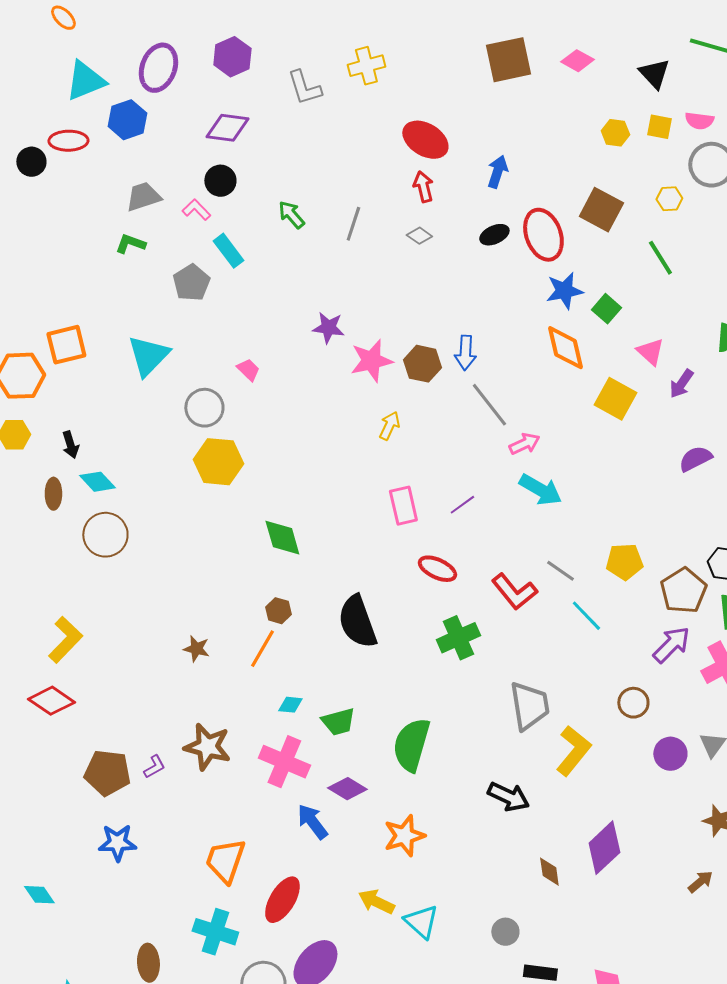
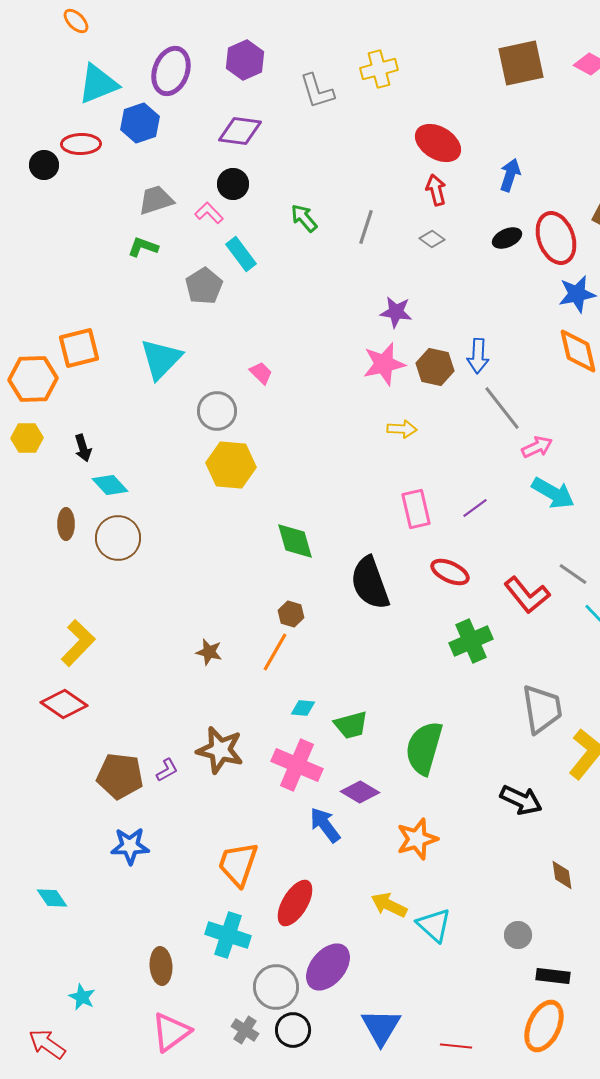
purple star: (328, 328) -> (396, 312), moved
yellow arrow: (389, 426) -> (402, 429), turned 68
brown ellipse: (53, 494) -> (66, 524), moved
black semicircle: (357, 622) -> (370, 583), moved

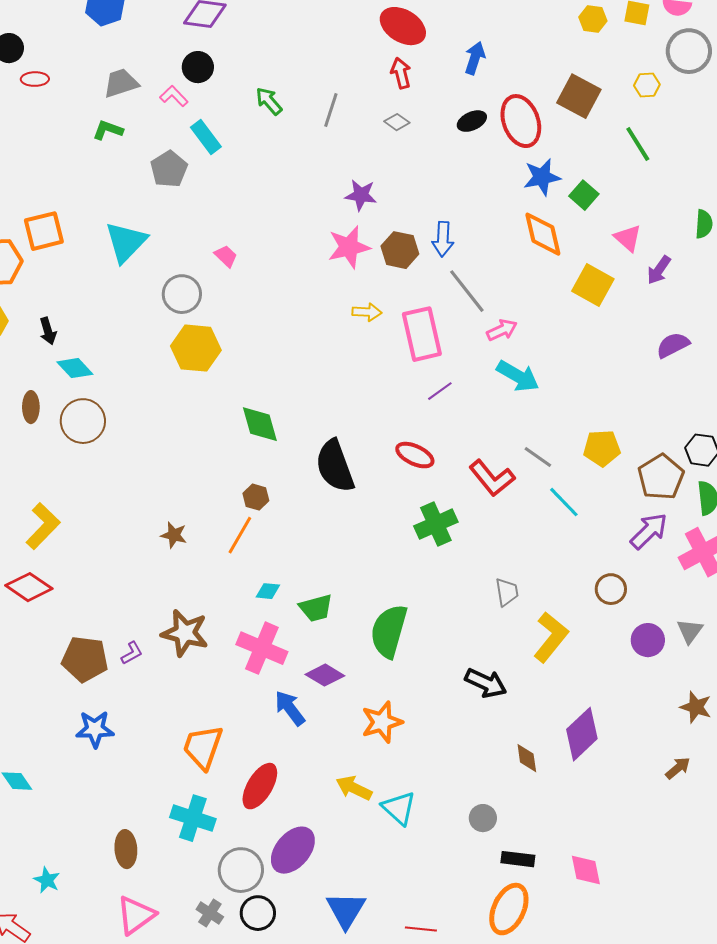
red ellipse: (81, 144) -> (35, 79), moved, size x0.7
pink rectangle: (416, 509) -> (422, 334), moved, size x1.4
gray trapezoid: (542, 709) -> (507, 592), size x0.6

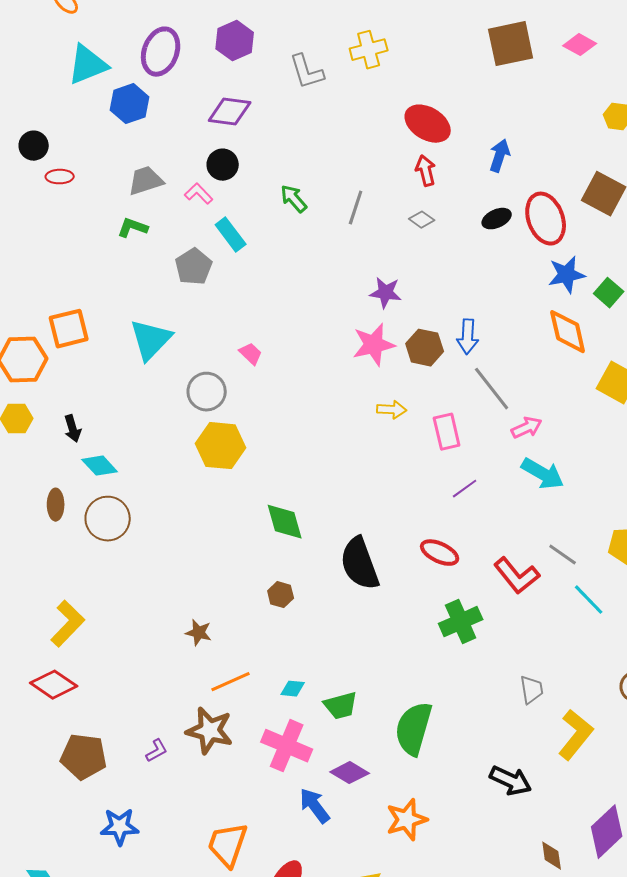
pink rectangle: (422, 334) -> (447, 432), size x0.7
orange line: (240, 535) -> (231, 682), moved, turned 36
brown pentagon: (85, 659) -> (84, 757), moved

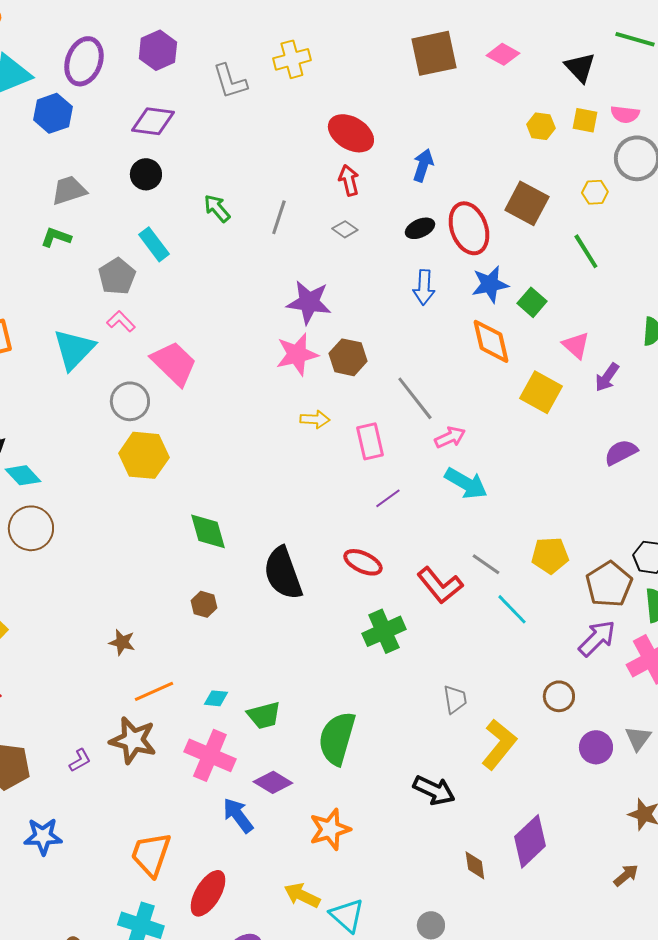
pink L-shape: (199, 194) -> (121, 321), moved
purple star: (386, 293) -> (309, 302), size x1.4
blue arrow: (468, 337) -> (424, 287), moved
pink trapezoid: (251, 354) -> (174, 363), size x2.0

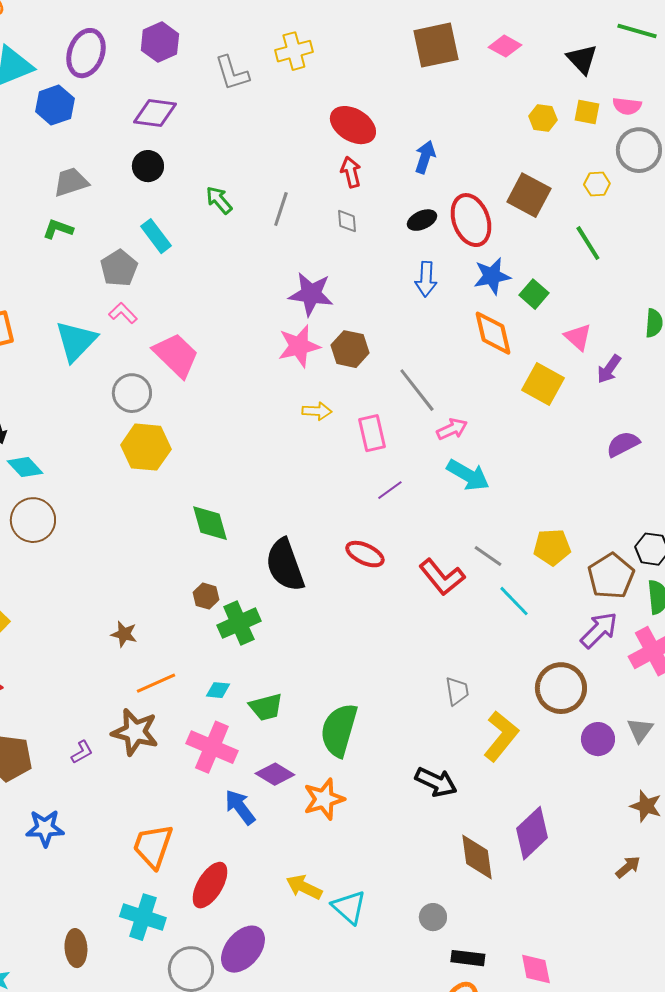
gray diamond: (345, 229) -> (347, 221), turned 50
green cross: (384, 631) -> (239, 623), moved
brown circle: (559, 696) -> (561, 688), size x1.6
orange star: (330, 829) -> (324, 799), moved
brown diamond: (475, 865) -> (477, 857), size x1.6

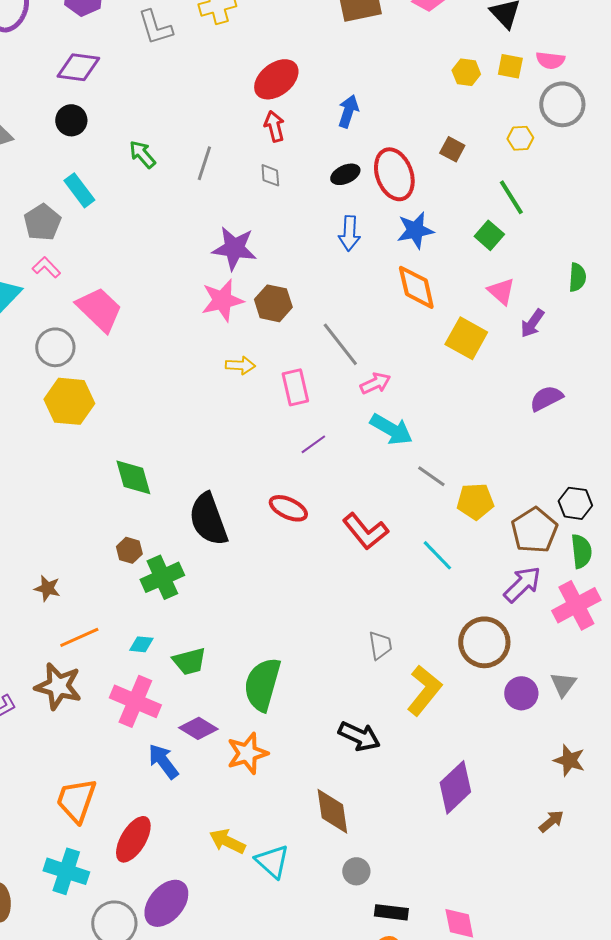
red ellipse: (353, 125) -> (276, 79), turned -69
brown square: (529, 195) -> (452, 149), size x0.6
green square: (534, 294) -> (489, 235), moved
gray line: (488, 556) -> (431, 476), moved
brown diamond: (477, 857) -> (332, 811), moved

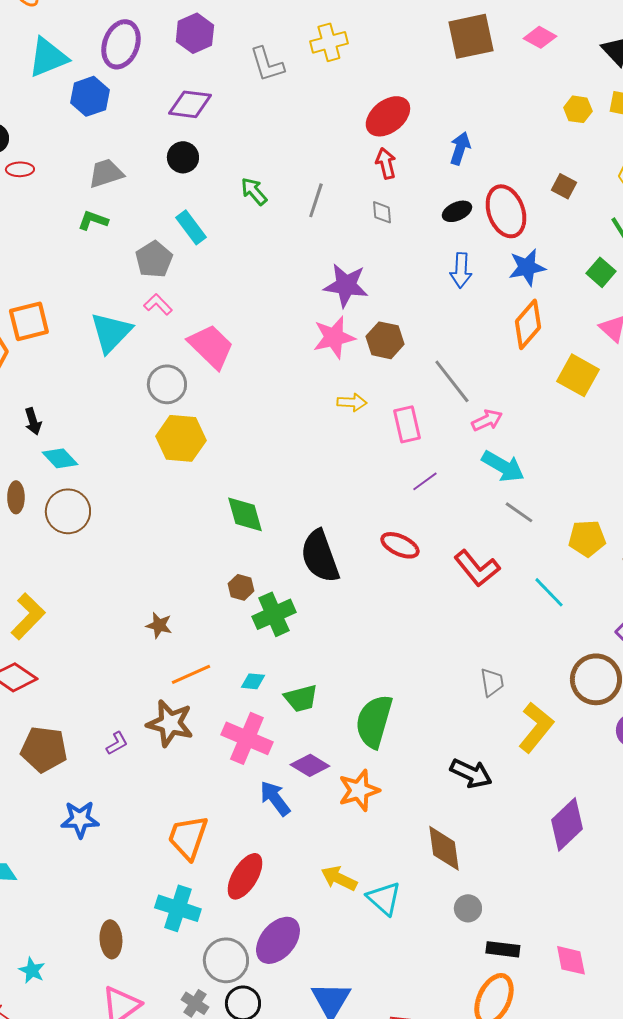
orange diamond: (416, 287) -> (528, 324), turned 54
gray line: (431, 476) -> (519, 512), moved

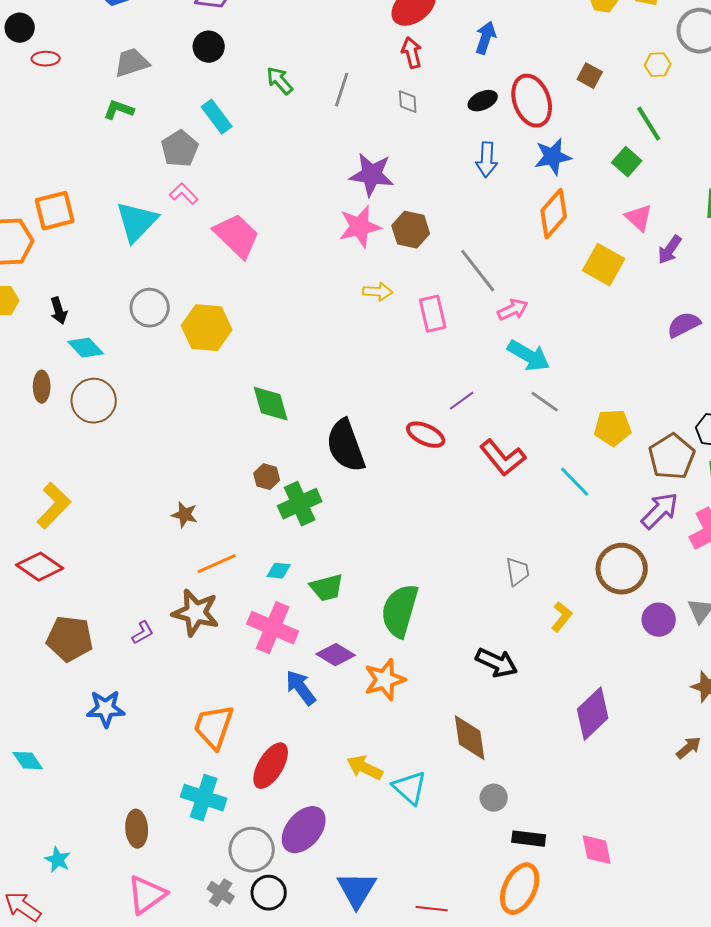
gray circle: (167, 384) -> (150, 308), moved
purple line: (425, 481) -> (462, 401), moved
yellow L-shape: (536, 727) -> (562, 617), size x0.6

